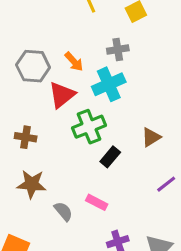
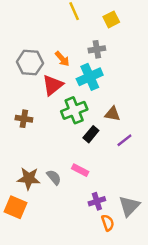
brown triangle: (151, 137) -> (112, 114), moved, turned 42
brown star: (32, 184) -> (29, 179), moved
purple line: (166, 184) -> (124, 140), moved

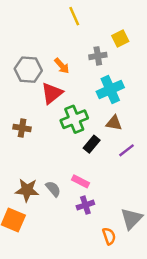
yellow square: (111, 19) -> (120, 39), moved
cyan cross: (90, 77) -> (110, 89), moved
purple cross: (97, 201) -> (85, 205), moved

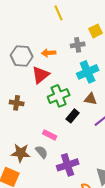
orange arrow: (62, 66) -> (49, 53), turned 128
pink rectangle: (80, 181) -> (50, 135), moved
purple cross: (85, 205) -> (68, 165), size x1.5

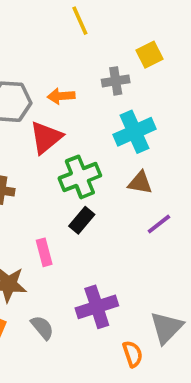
black rectangle: (73, 116) -> (82, 220), moved
pink rectangle: (50, 135) -> (44, 252), moved, turned 48
gray semicircle: (42, 152) -> (42, 328), moved

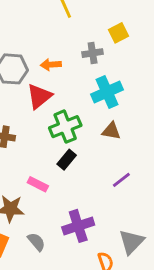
purple line: (159, 224) -> (121, 180), moved
pink rectangle: (44, 252) -> (38, 184), turned -48

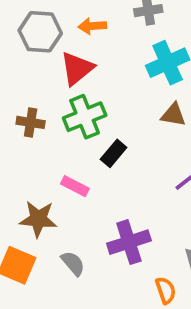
green cross: (65, 127) -> (85, 117), moved

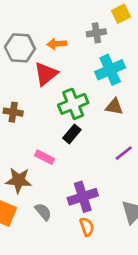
green cross: (85, 117) -> (73, 104), moved
orange semicircle: (166, 290) -> (87, 227), moved

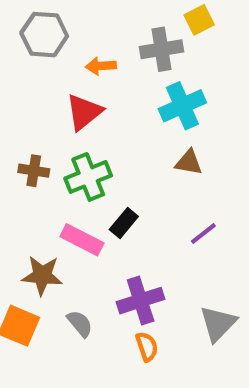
gray cross: (96, 33) -> (161, 49), size x1.4
gray hexagon: (20, 48) -> (44, 35), moved
green cross: (73, 104) -> (88, 177), moved
black rectangle: (72, 134) -> (124, 223), moved
pink rectangle: (45, 157) -> (82, 240), size x1.4

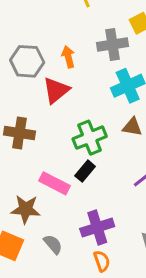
gray hexagon: (44, 35) -> (27, 61), moved
orange arrow: (101, 66) -> (68, 57), turned 80
brown cross: (34, 171) -> (19, 133), size x1.4
green cross: (88, 177) -> (90, 138), moved

